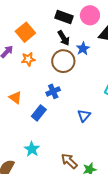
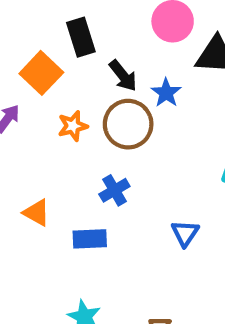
black rectangle: (64, 17) -> (81, 37), moved, turned 60
orange star: (28, 59) -> (73, 126), moved
blue rectangle: (39, 113) -> (90, 239), turned 56

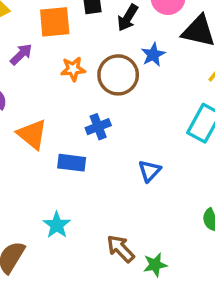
orange square: (41, 73) -> (55, 22), turned 32
black arrow: (123, 76) -> (128, 18), moved, turned 60
orange triangle: (37, 213) -> (32, 134), size x1.4

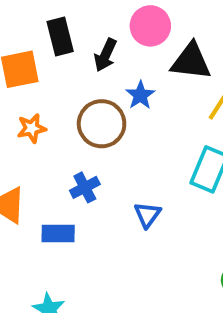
orange star: (73, 69) -> (32, 128), moved
blue triangle: (150, 171) -> (147, 215), moved

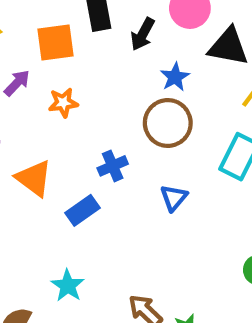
brown circle: (102, 124) -> (168, 123), moved
blue rectangle: (58, 233) -> (83, 210), turned -40

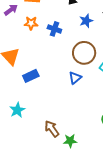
brown circle: (168, 123) -> (84, 53), moved
blue cross: (113, 166) -> (54, 29), moved, turned 32

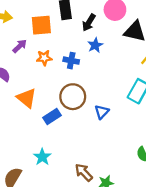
blue star: (86, 21) -> (95, 45), moved
brown circle: (84, 53) -> (73, 97), moved

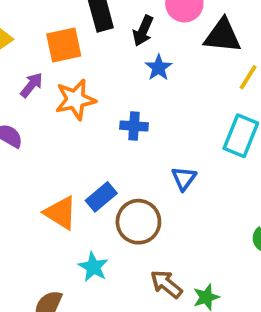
orange star: (44, 58) -> (75, 100), size x1.5
blue cross: (71, 61) -> (134, 126), moved
brown circle: (73, 97) -> (138, 222), moved
orange triangle: (27, 98) -> (61, 213), moved

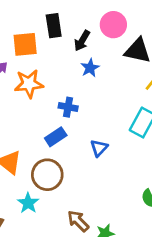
blue rectangle: (101, 197) -> (56, 137), moved
brown circle: (138, 222) -> (47, 175), moved

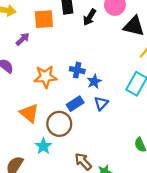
blue star: (90, 68) -> (94, 81), moved
orange star: (29, 84) -> (45, 77), moved
blue rectangle: (56, 137) -> (75, 104), moved

